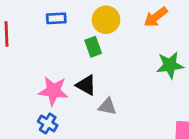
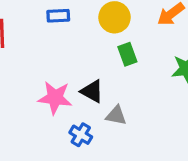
green rectangle: (93, 47) -> (127, 54), moved
blue cross: (48, 123) -> (81, 135), moved

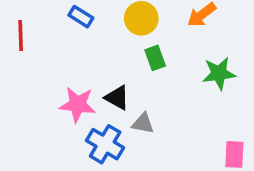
blue rectangle: (58, 16) -> (81, 17), turned 35
blue cross: (81, 135) -> (105, 144), size x1.5

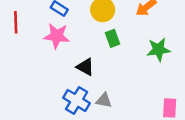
pink star: (78, 104) -> (57, 36), moved
gray triangle: (143, 123) -> (104, 100), moved

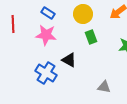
blue cross: (77, 100) -> (46, 73), moved
gray triangle: (104, 100) -> (104, 87), moved

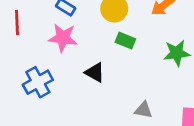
green rectangle: (91, 37) -> (125, 41), turned -48
blue cross: (46, 73) -> (38, 82), moved, turned 30

